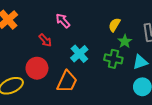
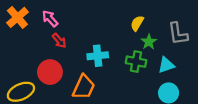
pink arrow: (63, 21) -> (50, 19), moved
cyan cross: (79, 54) -> (98, 56), turned 36

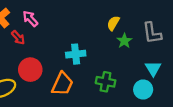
red arrow: (59, 41) -> (18, 38), moved
green cross: (136, 62) -> (106, 82), moved
cyan triangle: (166, 65) -> (153, 68), moved, turned -42

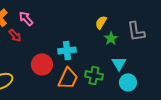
cyan triangle: (153, 68) -> (119, 63), moved
red circle: (30, 70) -> (42, 64), moved
orange trapezoid: (62, 84) -> (68, 78), moved

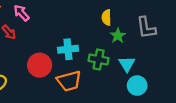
yellow semicircle: (101, 22) -> (106, 17), turned -32
green cross: (94, 75) -> (99, 59), moved
orange trapezoid: (68, 78) -> (69, 81), turned 50

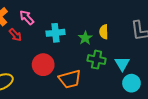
yellow semicircle: (106, 17) -> (104, 32), moved
green star: (118, 36) -> (85, 38), moved
cyan cross: (68, 49) -> (55, 33), moved

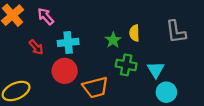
cyan cross: (55, 33) -> (68, 42), moved
red arrow: (15, 35) -> (36, 47), moved

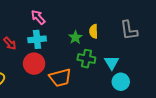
pink arrow: (46, 16) -> (38, 17), moved

